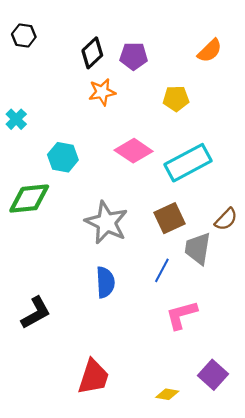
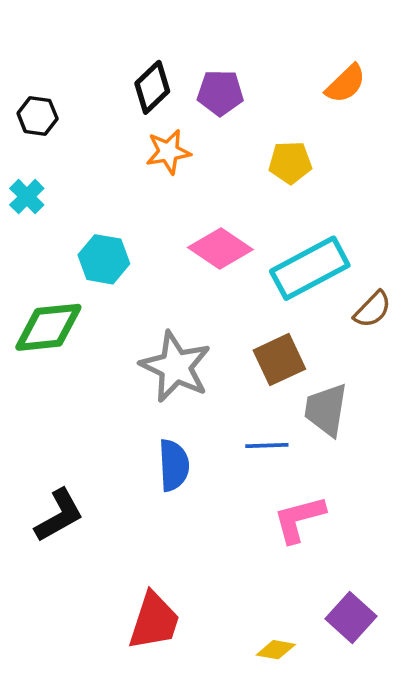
black hexagon: (24, 35) -> (38, 116), moved
brown semicircle: (226, 219) -> (373, 309), moved
blue line: (162, 270) -> (267, 446), turned 60

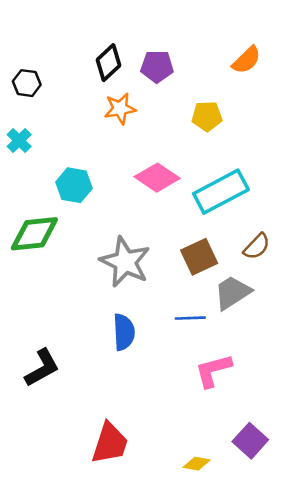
brown semicircle: (373, 309) -> (257, 247), moved
gray trapezoid: (326, 410) -> (232, 293), turned 48

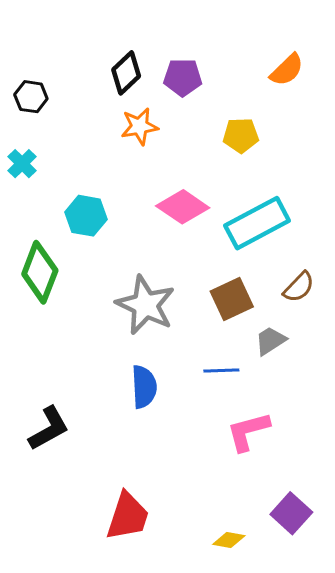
green diamond: (34, 234) -> (40, 272), turned -63
gray trapezoid: (232, 293) -> (270, 341), size x0.7

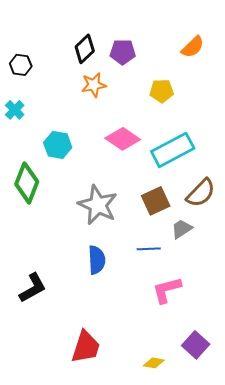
brown semicircle: (299, 287) -> (201, 193), size x1.4

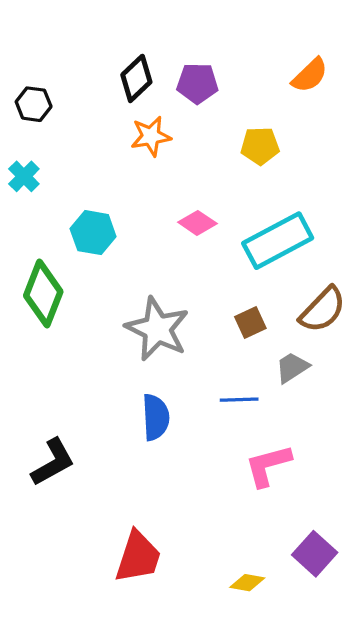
pink diamond: (123, 139) -> (197, 223), size x0.7
brown square: (156, 201) -> (250, 323), size x0.7

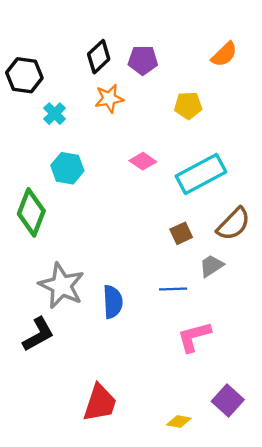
black hexagon: (34, 104) -> (24, 75), size x1.4
cyan cross: (24, 176) -> (55, 114), moved
gray star: (157, 329) -> (62, 286), moved

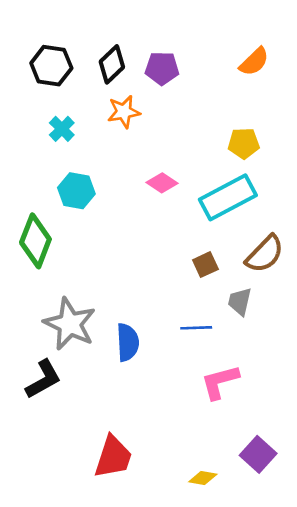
black hexagon: (24, 75) -> (51, 66), moved
yellow pentagon: (188, 105) -> (244, 143), moved
gray trapezoid: (211, 266) -> (240, 301), turned -44

